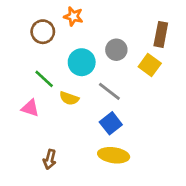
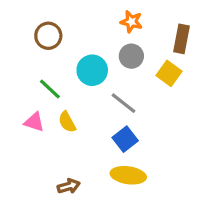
orange star: (73, 16) -> (131, 22), moved
yellow semicircle: (69, 98) -> (67, 122), moved, turned 42
brown arrow: (50, 159) -> (69, 186), moved, turned -120

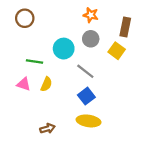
brown circle: (48, 36) -> (25, 18), moved
green line: (50, 89) -> (34, 61), turned -35
yellow semicircle: (67, 122) -> (46, 84), turned -128

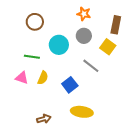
brown circle: (25, 18) -> (35, 22), moved
gray line: (85, 71) -> (91, 66), moved
blue square: (86, 96) -> (70, 85), moved

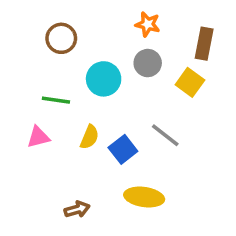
gray line: (91, 66) -> (165, 135), moved
pink triangle: (22, 78) -> (38, 137), turned -32
yellow semicircle: (43, 78) -> (89, 137), moved

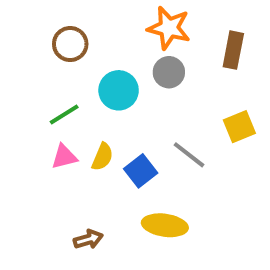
orange star: (148, 24) -> (169, 28), size x1.5
yellow square: (190, 82) -> (239, 127), moved, turned 32
green line: (56, 100) -> (64, 114), turned -40
pink triangle: (38, 137) -> (64, 157), moved

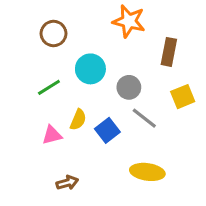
brown rectangle: (233, 50) -> (169, 52), moved
gray circle: (169, 72) -> (129, 87), moved
pink triangle: (64, 157) -> (52, 135), moved
yellow ellipse: (165, 225) -> (147, 172), moved

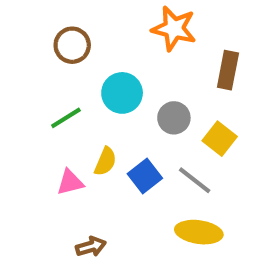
yellow square: (183, 97) -> (220, 139), moved, turned -30
gray line: (144, 118) -> (195, 180), moved

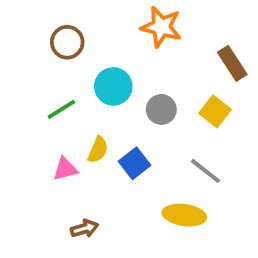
brown rectangle: (228, 70) -> (232, 63), moved, turned -44
yellow square: (220, 139) -> (215, 111), moved
gray line: (195, 180) -> (205, 171), moved

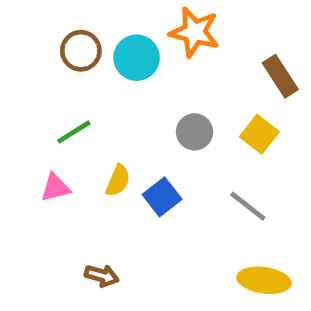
cyan circle: (113, 86) -> (137, 58), moved
pink triangle: (65, 169) -> (55, 188), moved
yellow ellipse: (184, 215) -> (264, 280), moved
brown arrow: (84, 229) -> (102, 276), turned 32

